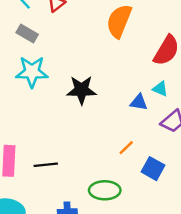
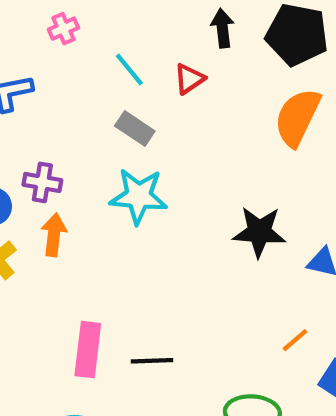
black star: (81, 90) -> (259, 232), moved

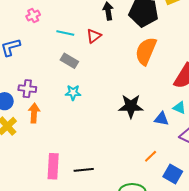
cyan line: (129, 69) -> (65, 33), turned -36
cyan star: (139, 196) -> (73, 93), size x0.6

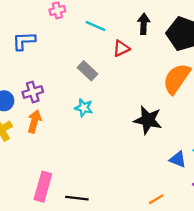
cyan line: (65, 33) -> (96, 26), moved
purple cross: (27, 89) -> (33, 92), turned -36
black star: (131, 106) -> (148, 120), moved

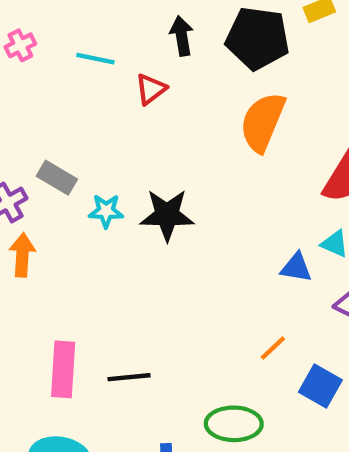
gray rectangle: (87, 71) -> (57, 178), moved
black star: (148, 120) -> (167, 215), moved

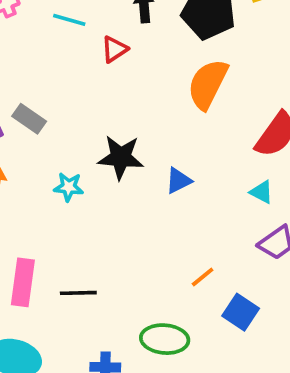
cyan star: (106, 211) -> (69, 187), moved
blue triangle: (296, 268) -> (178, 181), moved, turned -40

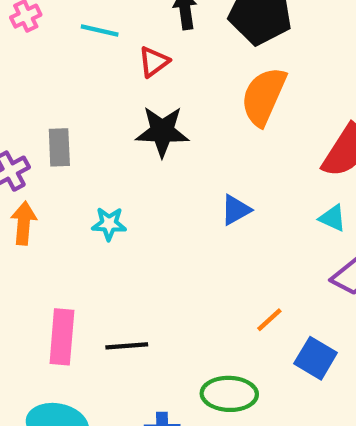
gray rectangle: (29, 119) -> (59, 147), turned 56
black star: (121, 157) -> (162, 131), moved

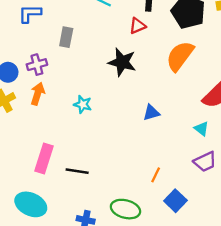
red triangle: (154, 62) -> (137, 26), moved
gray rectangle: (59, 147) -> (66, 37), moved
orange line: (269, 320) -> (156, 175), turned -35

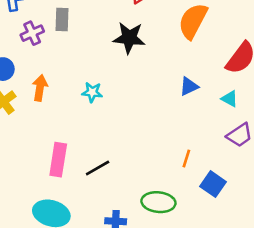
purple cross: (37, 65) -> (32, 33), moved
blue triangle: (151, 113) -> (189, 86), moved
black line: (77, 171) -> (98, 168), turned -30

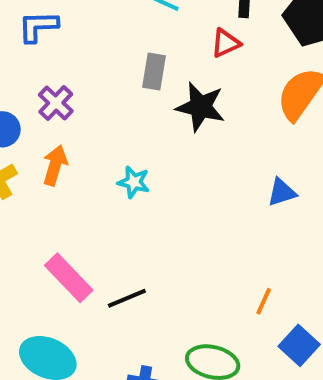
gray rectangle: (62, 19) -> (154, 71), moved
purple cross: (32, 33) -> (56, 103), moved, turned -30
pink rectangle: (58, 160) -> (69, 278), turned -60

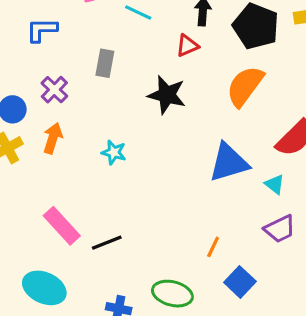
gray rectangle: (154, 71) -> (105, 63), moved
blue triangle: (282, 192) -> (229, 163), size x1.8

